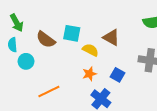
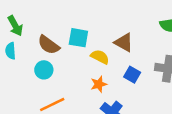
cyan circle: (26, 61) -> (44, 70), moved
blue square: (118, 75) -> (132, 75), moved

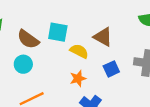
blue square: (132, 75) -> (111, 69), turned 35

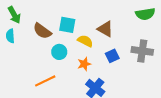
cyan circle: (23, 64) -> (59, 52), moved

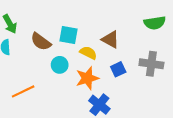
orange star: (84, 64) -> (87, 78), size x1.5
orange line: (45, 81) -> (23, 91), moved

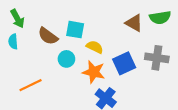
brown triangle: (110, 39) -> (134, 23), moved
blue square: (118, 69) -> (124, 63), size x1.5
orange star: (87, 78) -> (94, 72), turned 30

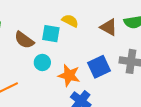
yellow semicircle: (95, 47) -> (70, 21), moved

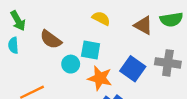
cyan square: (51, 34) -> (91, 50), moved
blue square: (99, 67) -> (133, 69), turned -30

